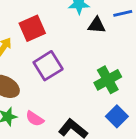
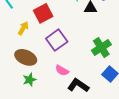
pink semicircle: (35, 119) -> (62, 70), moved

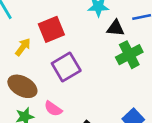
green cross: (101, 47) -> (129, 55), moved
pink semicircle: (62, 70) -> (53, 109), moved

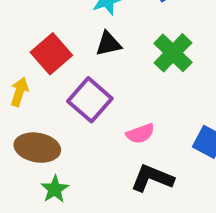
black triangle: (116, 28) -> (108, 44), moved
pink semicircle: (53, 109) -> (140, 134), moved, turned -36

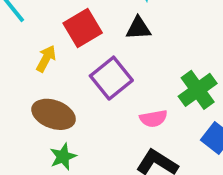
green cross: (173, 53) -> (198, 90), moved

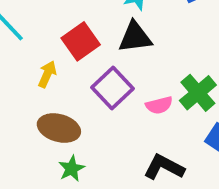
black triangle: (138, 28) -> (135, 37), size x1.4
pink semicircle: (153, 119) -> (159, 105), moved

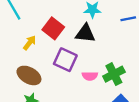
red square: (81, 41) -> (53, 28), turned -30
purple square: (113, 88) -> (65, 60), turned -35

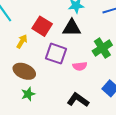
green cross: (114, 74) -> (102, 48), moved

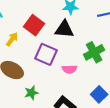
green star: (28, 94) -> (31, 93), moved

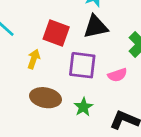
green star: (31, 93) -> (83, 107), moved

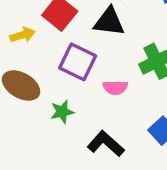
yellow arrow: (34, 59) -> (23, 35), turned 36

